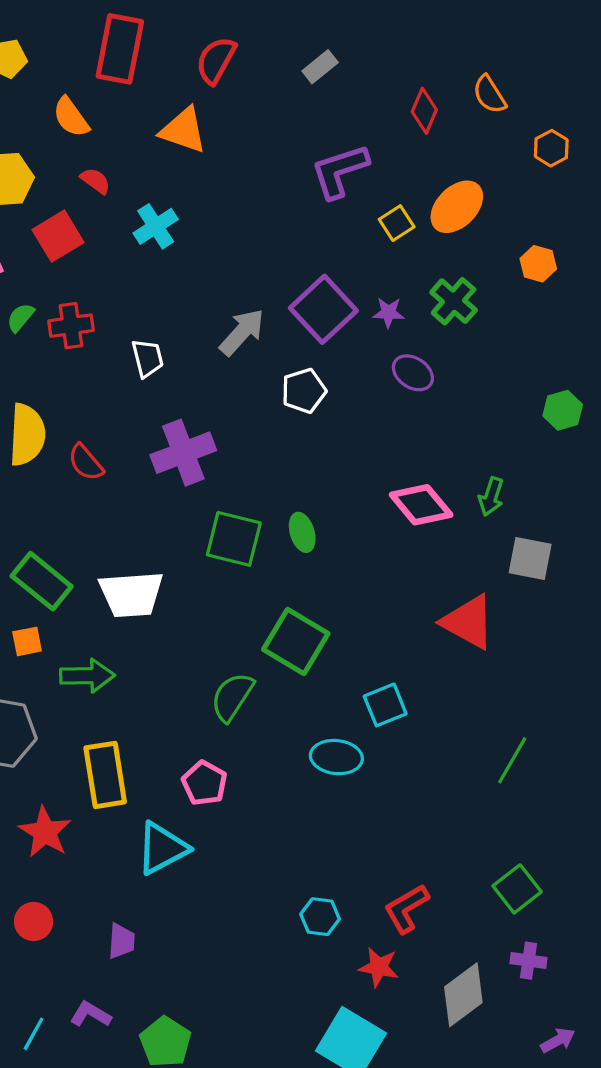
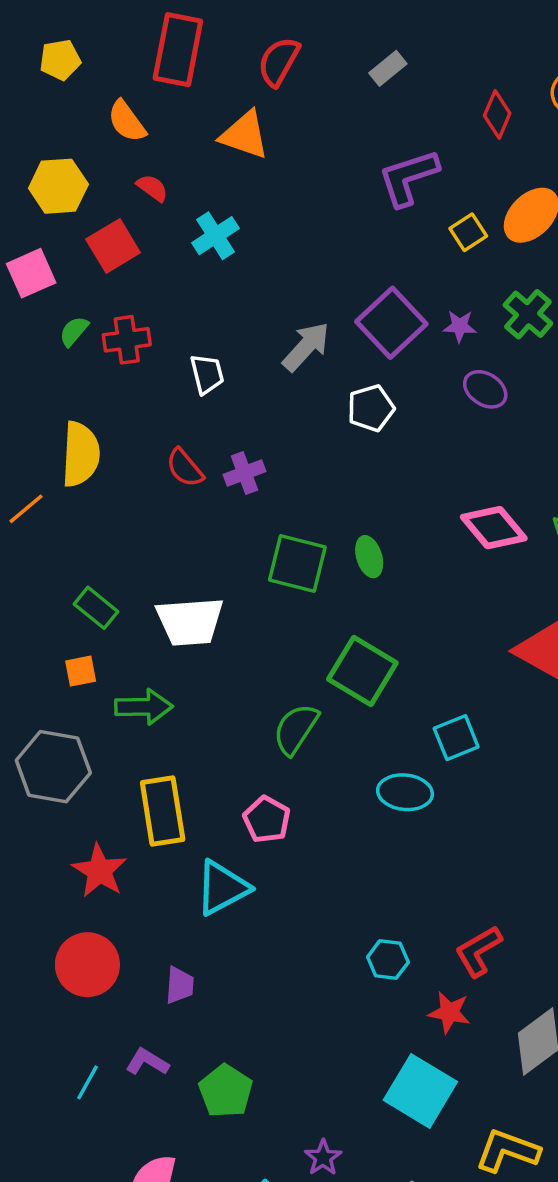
purple cross: (183, 453) -> (245, 473), size x0.6
red semicircle: (86, 462) -> (185, 468), moved
green rectangle: (42, 581) -> (96, 608), size x0.7
red circle: (34, 922) -> (87, 965), size x1.6

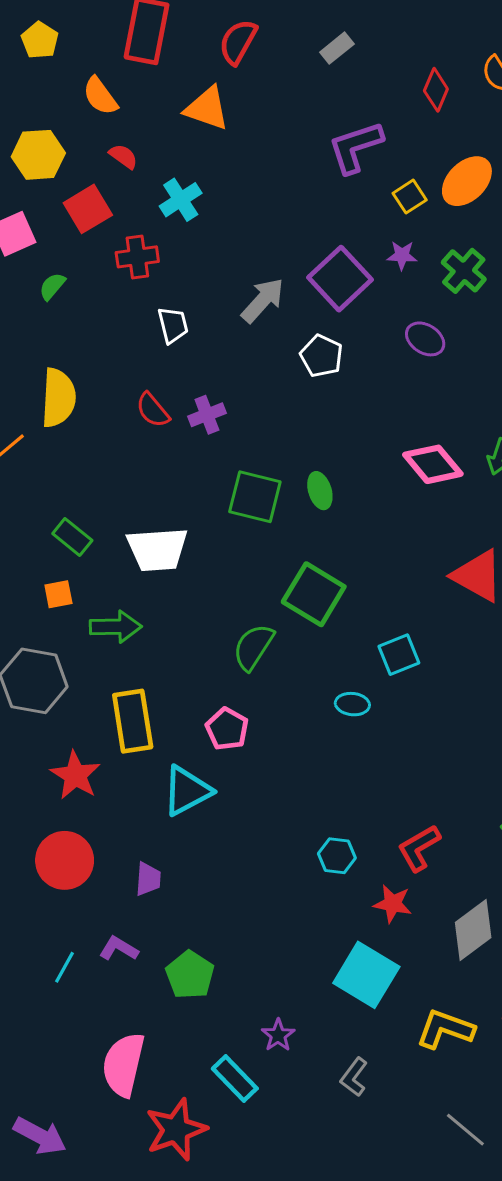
yellow pentagon: (60, 60) -> (40, 40), turned -30
purple star: (460, 326) -> (402, 255), moved
red cross: (127, 340) -> (137, 257), moved
white pentagon: (371, 408) -> (321, 356), turned -30
cyan ellipse: (405, 792) -> (352, 704), size x0.7

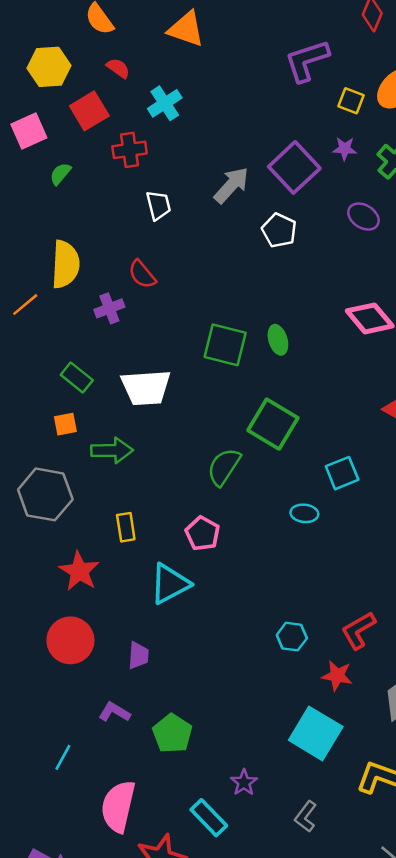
yellow square: (410, 197) -> (351, 101), turned -36
purple cross: (207, 415) -> (109, 308), moved
yellow rectangle: (133, 721) -> (126, 527), size x0.6
cyan line: (65, 967) -> (63, 757), moved

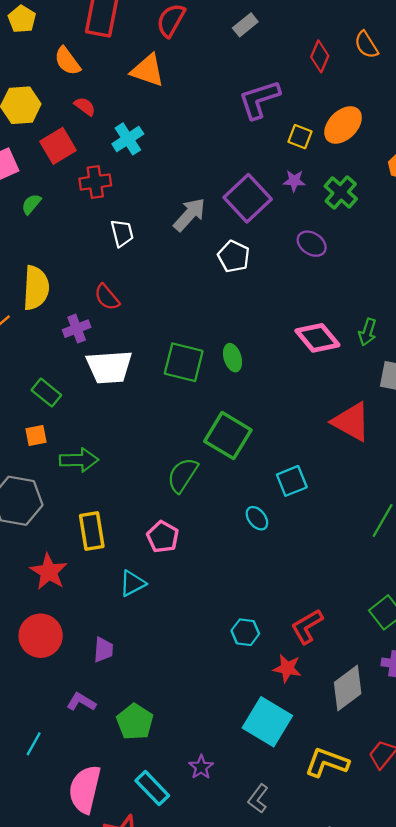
white trapezoid: (146, 388) -> (109, 367), moved
cyan ellipse: (304, 513) -> (257, 518), turned 45
yellow rectangle: (126, 527) -> (92, 531), size x1.4
cyan triangle: (170, 584) -> (132, 583), size x0.7
cyan rectangle: (209, 818) -> (152, 788), moved

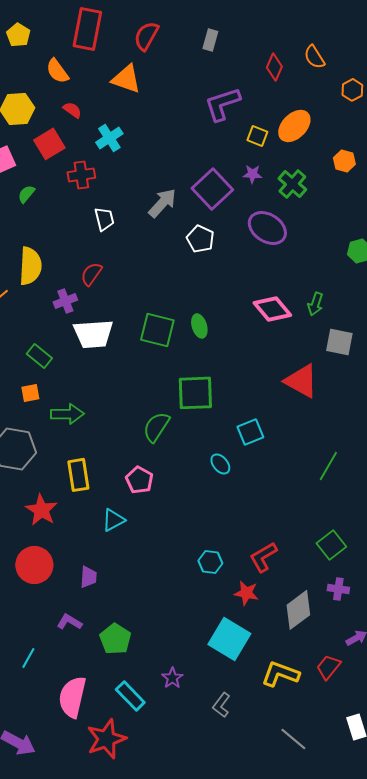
gray rectangle: (245, 25) -> (210, 40), turned -35
purple ellipse: (312, 244) -> (267, 228), size x1.5
red semicircle: (107, 297) -> (91, 274), turned 75
green square: (228, 436) -> (195, 393), turned -33

